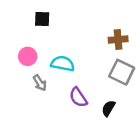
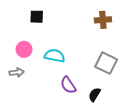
brown cross: (118, 40) -> (103, 20), moved
gray arrow: (40, 83) -> (17, 72), moved, turned -64

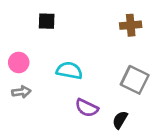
pink circle: (24, 49) -> (19, 63), moved
purple semicircle: (68, 85) -> (87, 108), turned -30

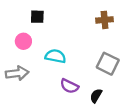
pink circle: (19, 63) -> (23, 41), moved
gray arrow: (21, 92) -> (17, 73), size x1.5

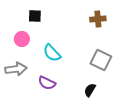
cyan semicircle: (55, 56) -> (52, 53), turned -144
purple semicircle: (69, 86) -> (47, 83), moved

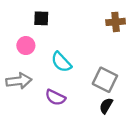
gray square: (101, 60) -> (105, 80), moved

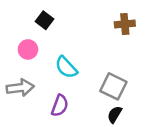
black square: (41, 18) -> (45, 20), turned 35
purple semicircle: (55, 97) -> (60, 106), turned -96

